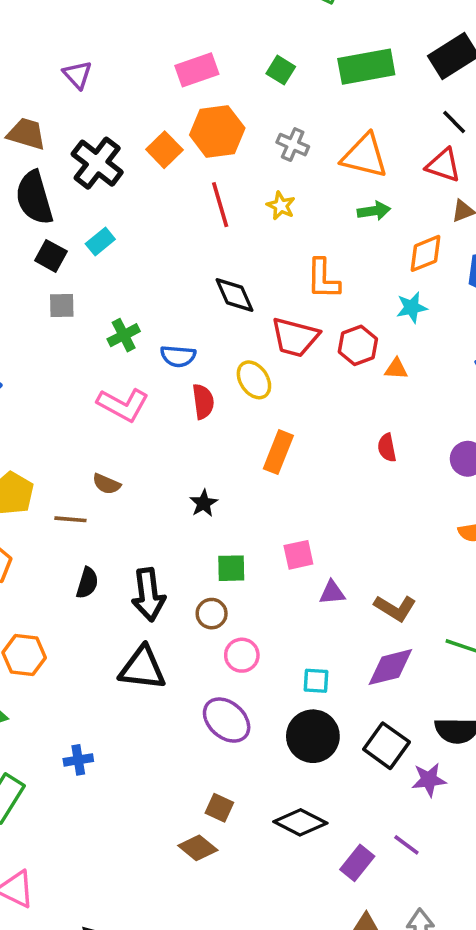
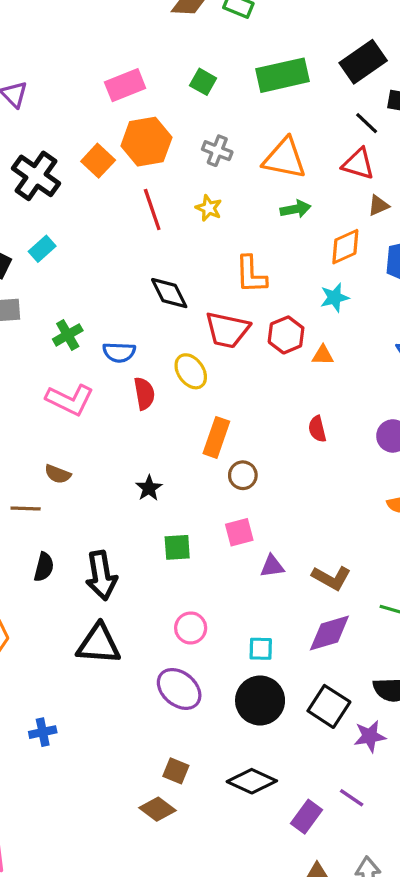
brown circle: (212, 614) -> (243, 475), moved

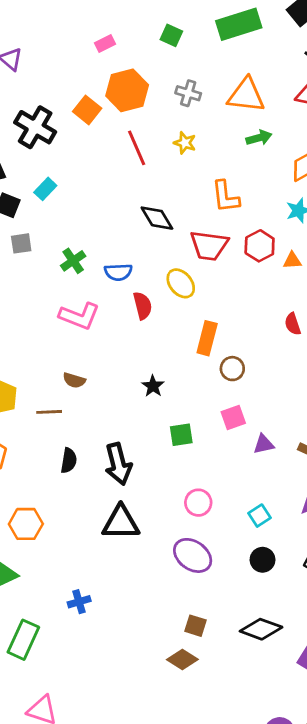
pink rectangle: (125, 85) -> (105, 44), size x0.6
cyan square: (261, 649) -> (260, 516), turned -30
black circle: (260, 701) -> (263, 560), size x0.6

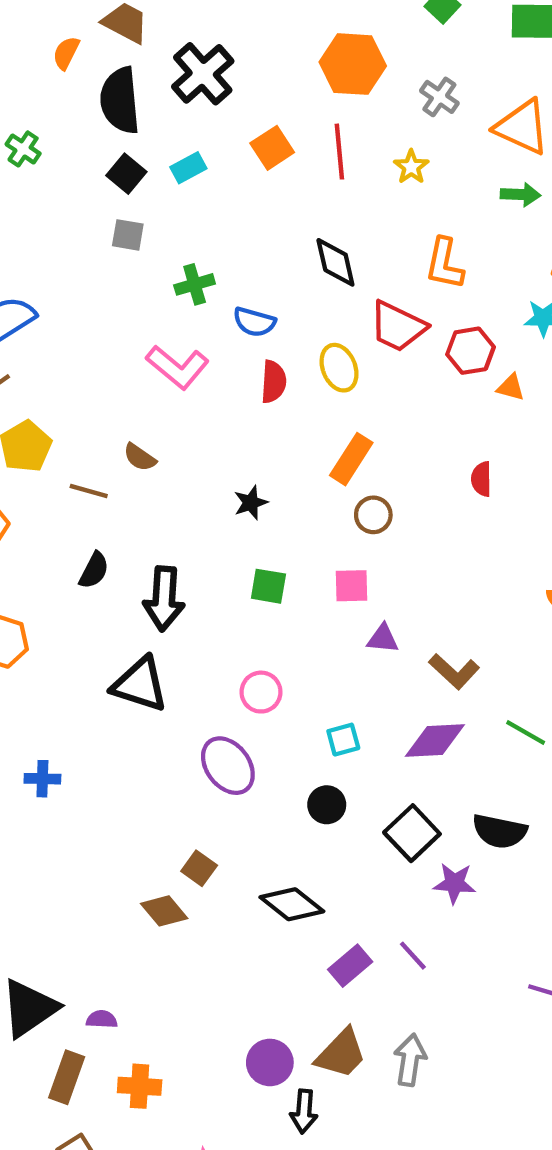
orange square: (87, 110) -> (272, 148), moved

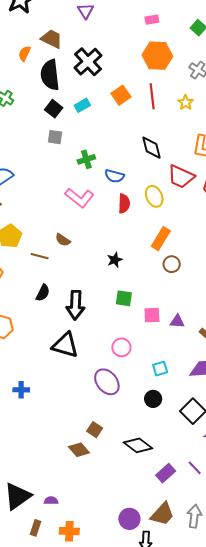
pink square: (352, 586) -> (152, 315), moved
brown rectangle: (67, 1077) -> (36, 528), size x0.7

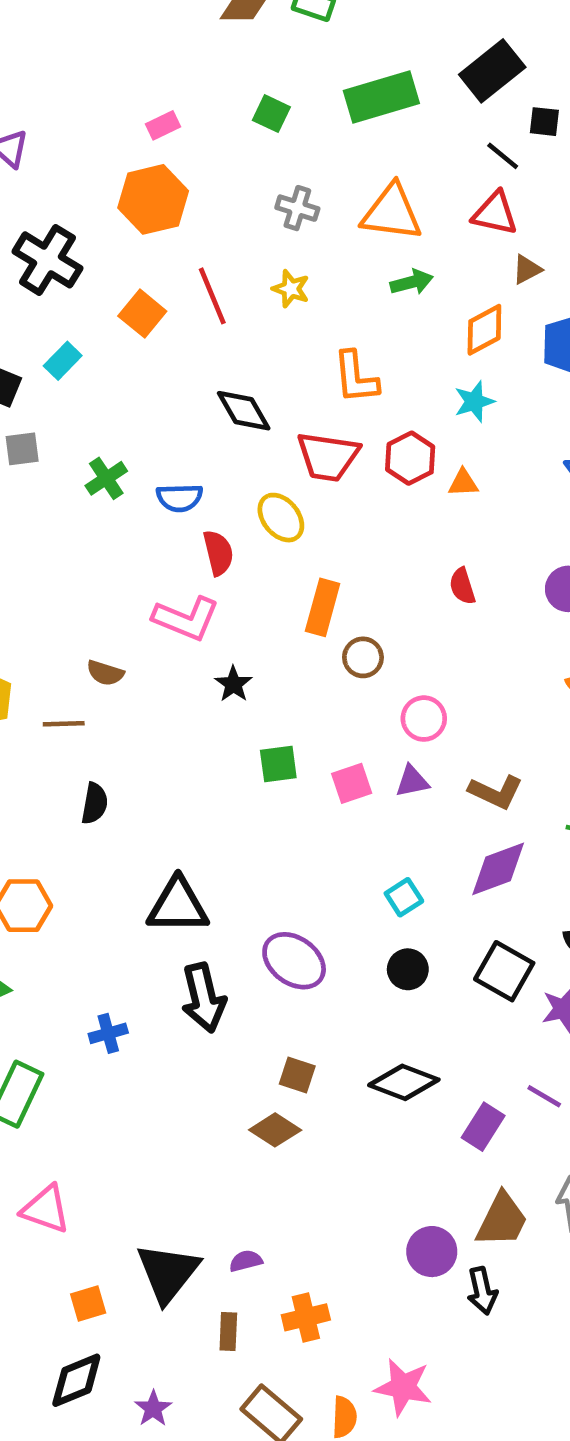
orange hexagon: (157, 56) -> (153, 199), moved
pink L-shape: (79, 198) -> (186, 619), moved
black arrow: (76, 305) -> (204, 998), moved
pink circle: (121, 347) -> (424, 719), moved

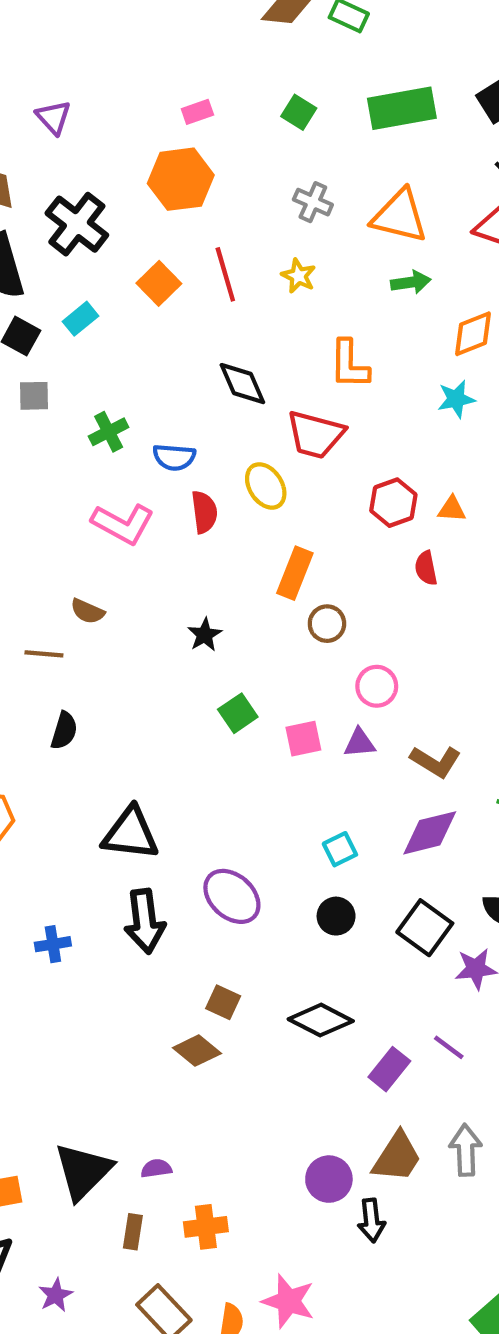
red hexagon: (410, 458) -> (393, 503), moved
orange triangle: (463, 483) -> (452, 509), moved
pink L-shape: (186, 619) -> (123, 524), moved
green square: (278, 764) -> (238, 713), turned -33

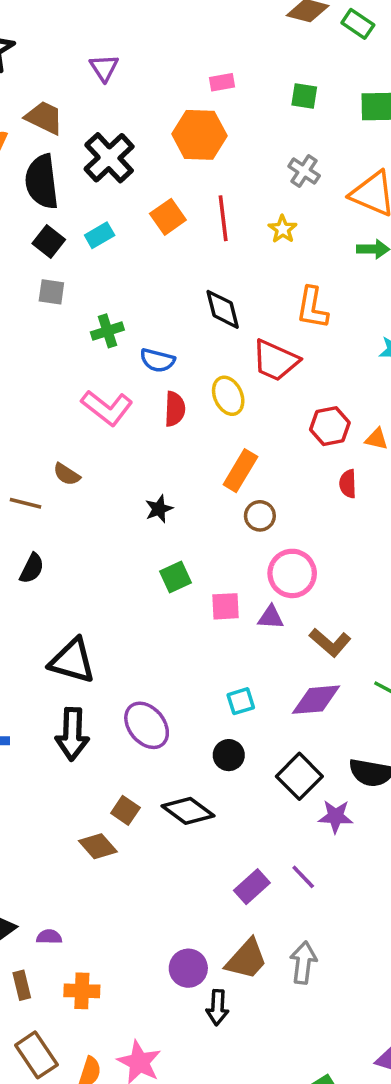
green square: (299, 112) -> (304, 96), turned -32
pink circle: (377, 686) -> (292, 573), size x1.4
black diamond: (321, 1020) -> (188, 811), moved
brown rectangle: (133, 1232) -> (22, 985), turned -32

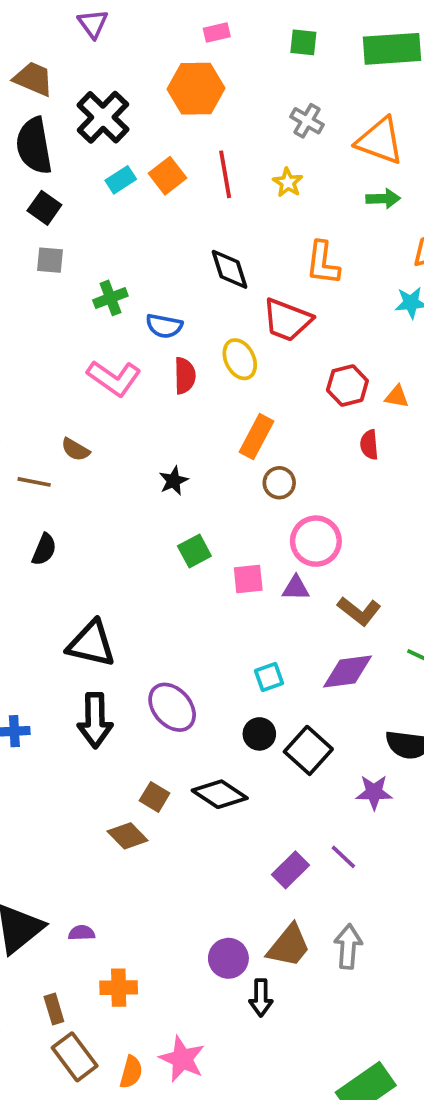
cyan rectangle: (100, 235) -> (121, 180), moved
black square: (299, 776) -> (308, 750), moved
brown rectangle: (22, 985) -> (54, 1009), moved

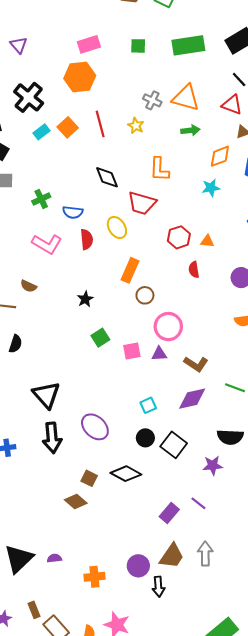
pink rectangle: (217, 33) -> (89, 44), size x1.5
gray cross: (307, 121) -> (152, 100), moved
black triangle: (91, 644) -> (46, 395), turned 40
orange cross: (119, 988) -> (94, 577), moved
brown rectangle: (54, 1009) -> (34, 610), moved

